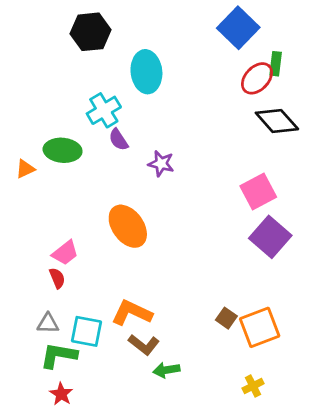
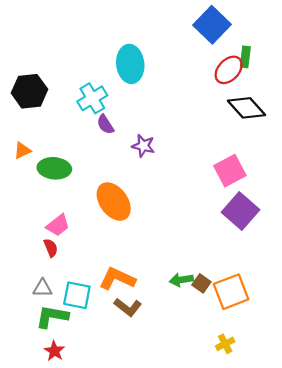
black hexagon: (91, 32) -> (29, 91), moved
green ellipse: (63, 150) -> (54, 168), moved
green arrow: (166, 370) -> (181, 280), moved

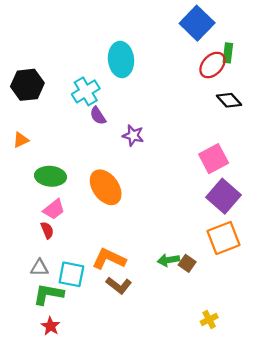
black diamond: (246, 108) -> (229, 100), size x0.7
green ellipse: (54, 168) -> (51, 176), moved
orange square: (231, 292) -> (223, 238), moved

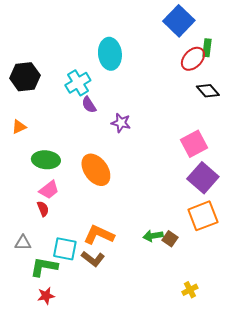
gray triangle: (39, 268) -> (23, 243), moved
brown L-shape: (119, 285) -> (93, 259), moved
red star: (51, 326) -> (46, 296), turned 30

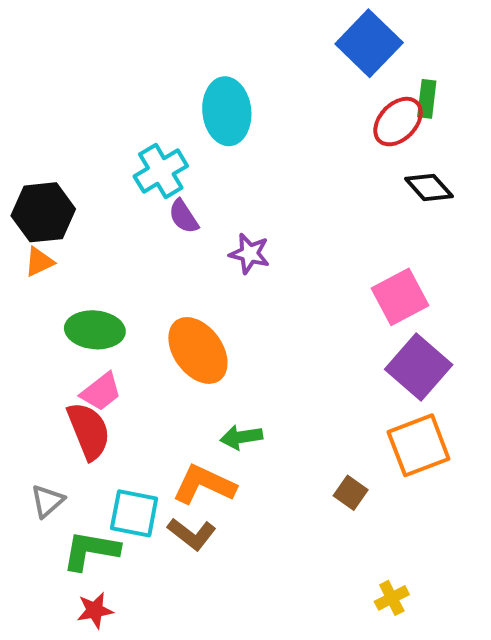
black hexagon: (25, 77) -> (43, 212), moved
red semicircle: (43, 209) -> (89, 431), size x1.8
green arrow: (153, 236) -> (241, 437), moved
gray triangle: (23, 243) -> (47, 501), turned -42

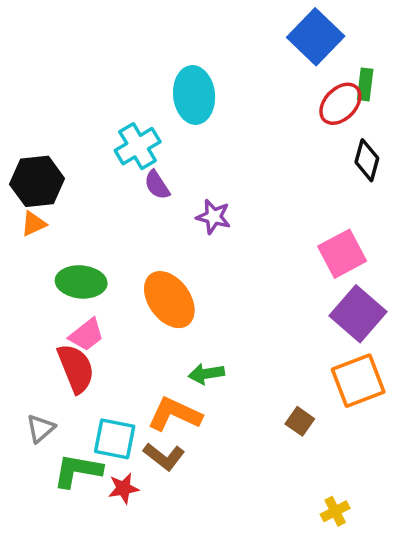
black diamond: (429, 188) -> (367, 160), turned 57
red star: (95, 610) -> (123, 488), moved

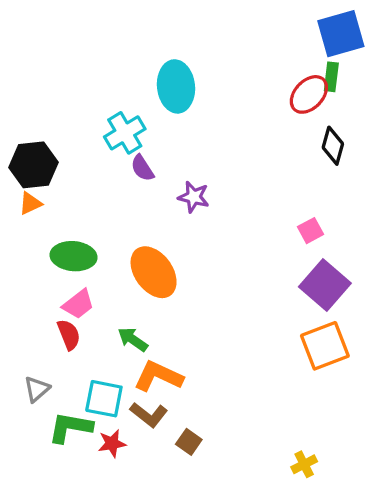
blue square: (316, 37) -> (341, 34), moved, turned 30
pink square: (342, 254) -> (310, 231), size x0.6
red semicircle: (76, 368) -> (69, 335), size x0.7
green arrow: (206, 374) -> (133, 339), moved, turned 44
brown square: (300, 421) -> (189, 442), moved

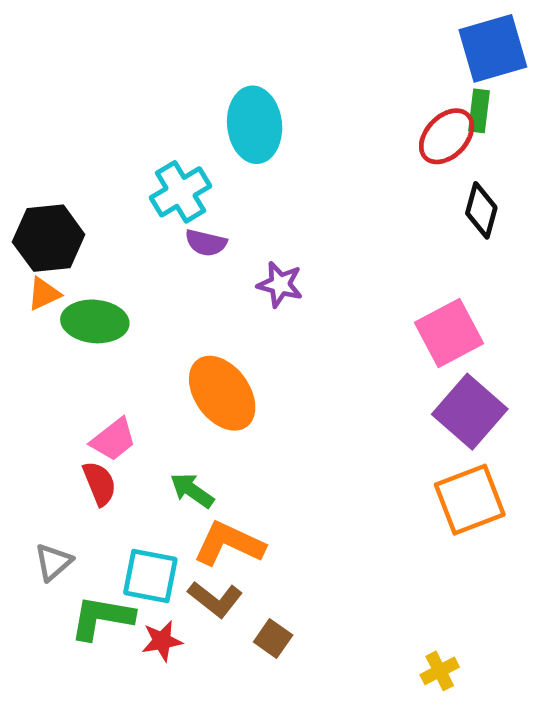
purple semicircle: (142, 168) -> (206, 243), turned -44
pink square: (310, 231) -> (449, 333), size x1.8
green ellipse: (74, 256) -> (95, 321), moved

